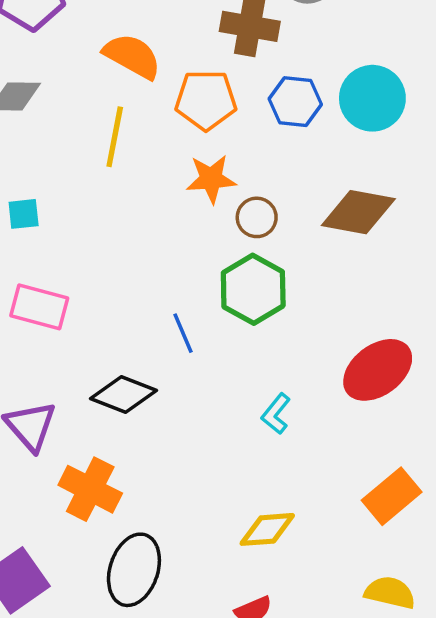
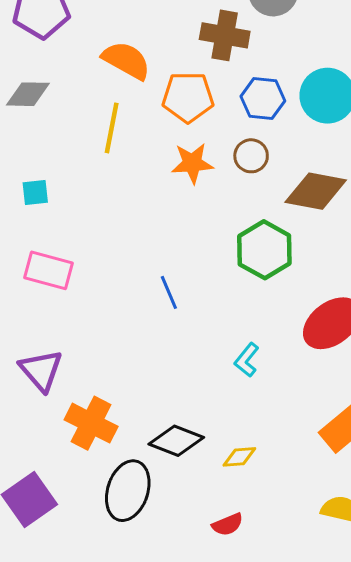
brown circle: (257, 217) -> (251, 156), moved
green hexagon: (253, 289) -> (264, 250), moved
black diamond: (123, 394) -> (176, 441), moved
yellow diamond: (267, 529) -> (239, 457), size x0.7

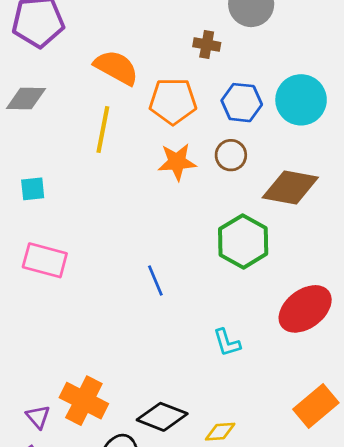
brown cross: (225, 35) -> (207, 45), size x0.6
cyan L-shape: (247, 360) -> (227, 343), turned -56
purple triangle: (41, 370) -> (38, 417), moved, size x0.6

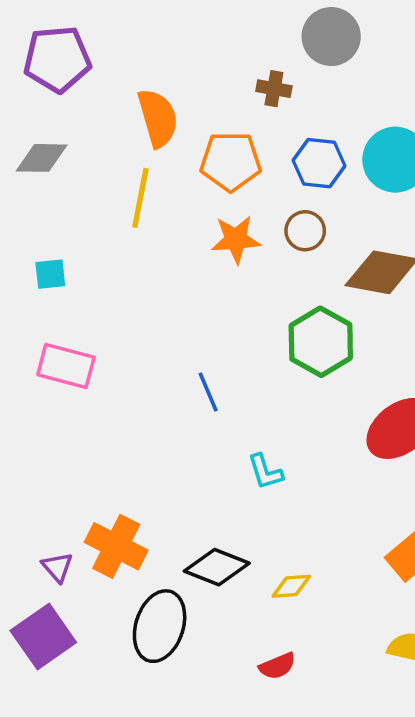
orange semicircle: (116, 67) -> (158, 118), turned 45
cyan L-shape: (227, 343) -> (265, 472), moved

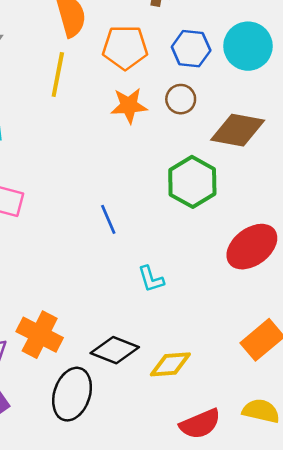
yellow diamond: (291, 586) -> (170, 364), size x1.4
red semicircle: (277, 666) -> (200, 424), moved, size x1.5

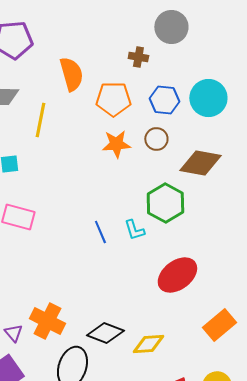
yellow line: (58, 75) -> (40, 120), moved
red ellipse: (252, 247) -> (177, 275), moved
cyan L-shape: (151, 279) -> (134, 230), moved

